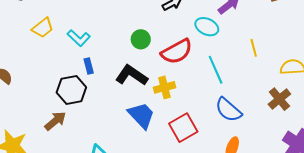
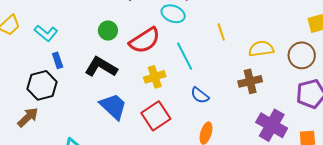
yellow cross: (164, 87) -> (155, 77), moved
brown cross: (279, 99) -> (250, 81), turned 30
blue semicircle: (228, 110) -> (200, 95), size x0.7

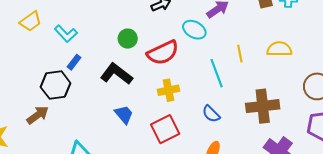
yellow semicircle: (261, 49) -> (279, 49), moved
cyan line: (185, 56) -> (217, 73), moved
blue rectangle: (58, 60) -> (74, 62), turned 49
brown cross: (250, 81) -> (263, 106), size x1.4
blue trapezoid: (113, 106) -> (124, 114), size x0.7

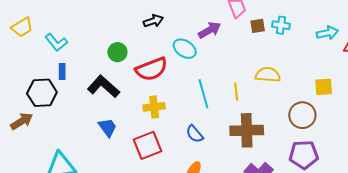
yellow line: (240, 54) -> (236, 91), moved
blue rectangle: (74, 62) -> (62, 71), turned -42

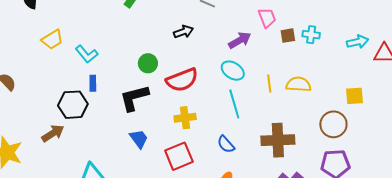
cyan ellipse: (185, 49) -> (233, 71), moved
black L-shape: (103, 86) -> (134, 98), turned -56
yellow line: (236, 91) -> (269, 84), moved

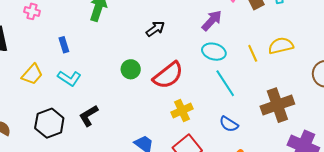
blue rectangle: (93, 83) -> (64, 45), moved
black L-shape: (134, 98) -> (89, 116), moved, size x0.7
black hexagon: (73, 105) -> (49, 123), moved

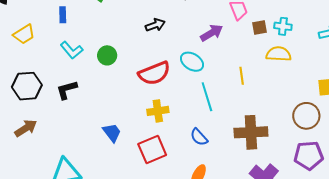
yellow semicircle: (281, 46) -> (279, 54), moved
cyan ellipse: (214, 52) -> (192, 62), moved
green circle: (131, 69) -> (107, 55), moved
cyan L-shape: (69, 78) -> (72, 50), moved

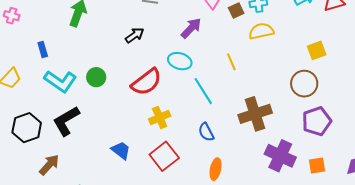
cyan L-shape: (72, 50) -> (60, 81), size x1.4
black L-shape: (67, 90) -> (66, 121), size x1.4
brown arrow: (26, 128) -> (49, 165), moved
blue semicircle: (199, 137) -> (206, 132), turned 30

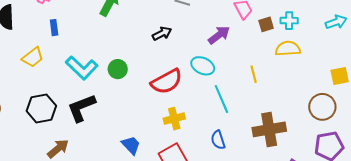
blue rectangle: (43, 50) -> (54, 28), moved

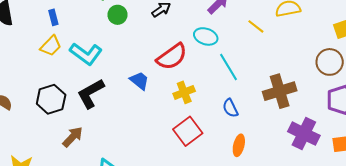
yellow trapezoid: (33, 57) -> (51, 46), moved
green circle: (118, 69) -> (117, 15), moved
yellow line: (254, 74) -> (256, 26), moved, turned -30
blue trapezoid: (131, 145) -> (139, 81), moved

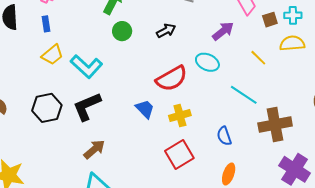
blue rectangle: (53, 17) -> (46, 24), moved
cyan line: (228, 67) -> (244, 95), moved, turned -32
blue trapezoid: (139, 81) -> (145, 109), moved
brown arrow: (73, 137) -> (94, 149), moved

